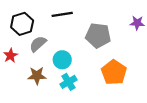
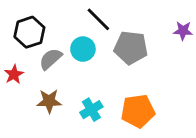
black line: (62, 14) -> (98, 19), moved, turned 54
cyan circle: (62, 60) -> (83, 49), moved
orange pentagon: (114, 72) -> (138, 111), moved, turned 30

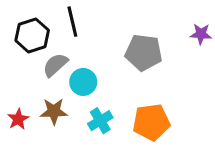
black line: (98, 19) -> (72, 22), moved, turned 32
cyan circle: (83, 49) -> (83, 82), moved
red star: (14, 74) -> (18, 119), moved

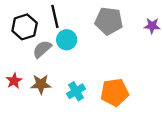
gray pentagon: (144, 53) -> (109, 21), moved
cyan circle: (83, 82) -> (67, 40), moved
red star: (18, 119) -> (14, 81), moved

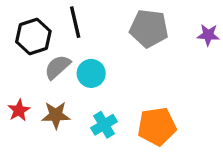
cyan circle: (67, 40) -> (91, 73), moved

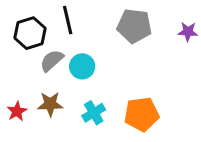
red star: (19, 110) -> (17, 111), moved

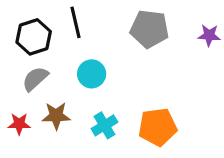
gray semicircle: (52, 61) -> (35, 79), moved
red star: (17, 111) -> (19, 124), turned 30

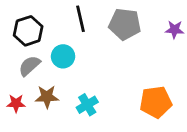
black line: (75, 22) -> (80, 19), moved
cyan circle: (92, 74) -> (63, 56), moved
orange pentagon: (158, 127) -> (156, 102), moved

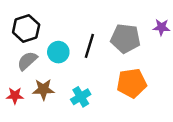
black line: (80, 19) -> (89, 46), moved, turned 30
gray pentagon: (125, 24) -> (125, 38), moved
orange pentagon: (156, 102) -> (132, 83), moved

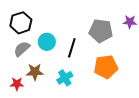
black line: (89, 46) -> (72, 48), moved
red star: (15, 96) -> (17, 84), moved

